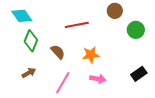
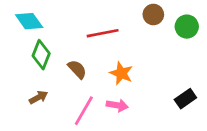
green circle: (136, 30) -> (187, 27), moved
orange star: (91, 55) -> (121, 73), turned 30
pink arrow: (98, 79) -> (117, 105), moved

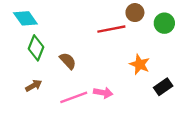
red line: (103, 33) -> (111, 29), moved
orange star: (121, 73) -> (140, 64), moved
pink line: (84, 111) -> (74, 97), turned 40

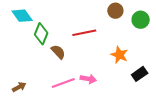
red line: (111, 29) -> (84, 33), moved
green diamond: (36, 48) -> (41, 34), moved
brown arrow: (34, 86) -> (19, 87), moved

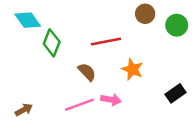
brown semicircle: (58, 52) -> (87, 72), moved
orange star: (119, 55) -> (132, 69), moved

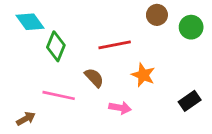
pink line: (79, 105) -> (59, 95), moved, turned 32

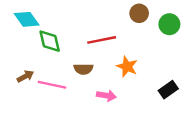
green diamond: (56, 46) -> (50, 41), turned -35
brown semicircle: (94, 78) -> (83, 69), turned 132
brown arrow: (26, 119) -> (25, 76), moved

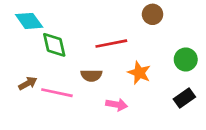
green circle: (169, 24) -> (186, 59), moved

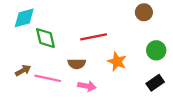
brown circle: (153, 14) -> (144, 12), moved
cyan diamond: (29, 21) -> (24, 18), turned -70
pink arrow: (117, 105) -> (87, 86), moved

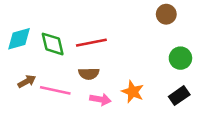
cyan diamond: (24, 18) -> (19, 39), moved
red line: (94, 37) -> (91, 43), moved
orange star: (117, 62) -> (133, 92), moved

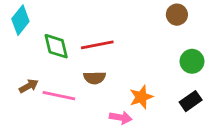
cyan diamond: (19, 39) -> (20, 20), moved, turned -36
orange star: (133, 92) -> (141, 97), turned 30
pink arrow: (100, 99) -> (121, 118), moved

